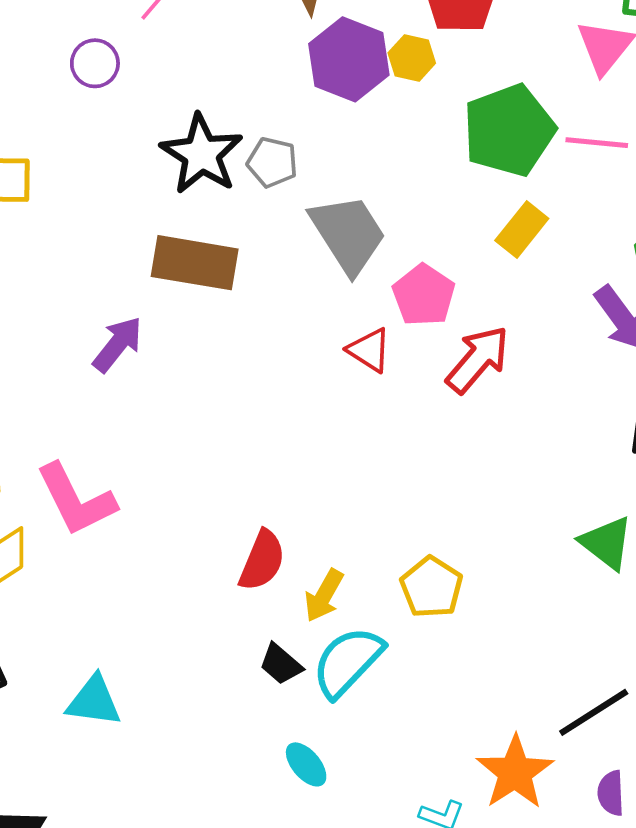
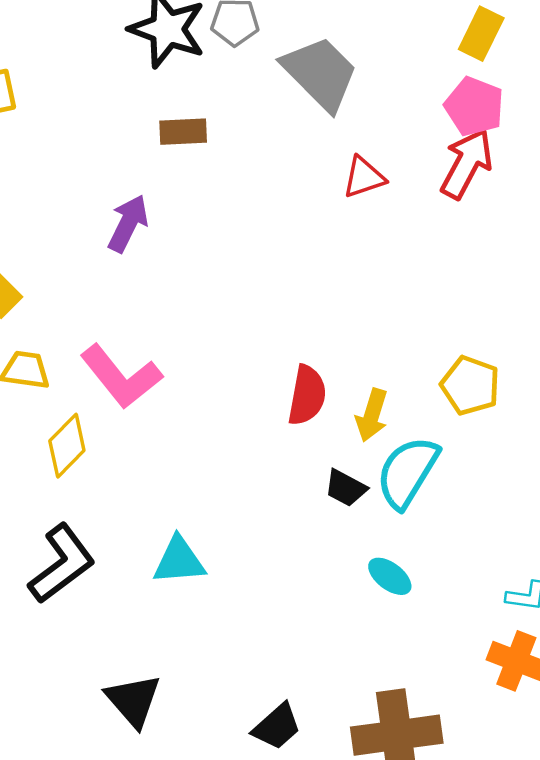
brown rectangle: (195, 263) -> (183, 132), size x0.6
pink pentagon: (424, 295) -> (474, 106), moved
red triangle: (369, 350) -> (364, 177), turned -39

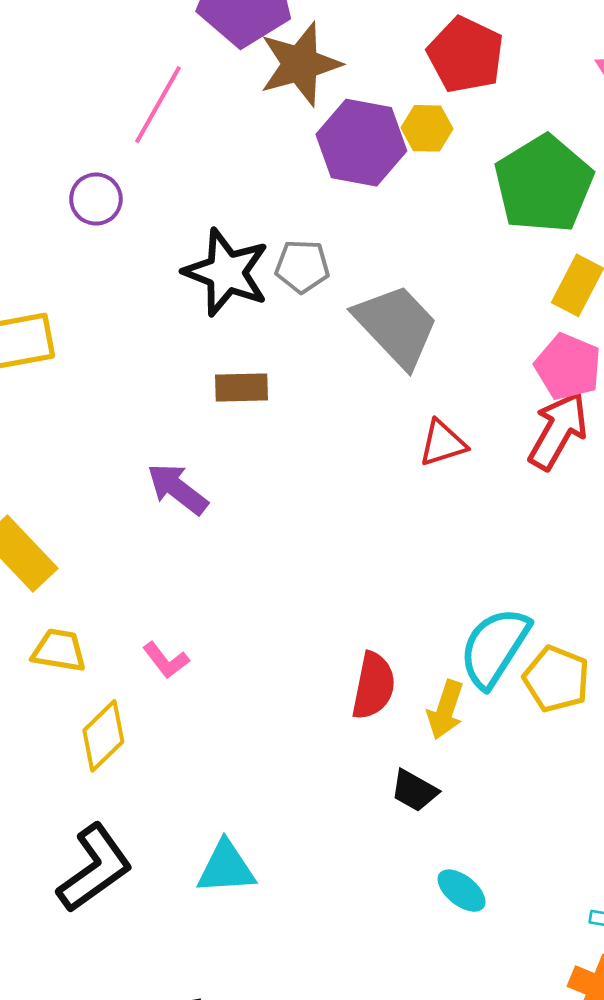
purple arrow: (128, 223) -> (177, 489), turned -80
pink L-shape: (121, 377) -> (166, 660), size x0.5
cyan semicircle: (407, 472) -> (494, 647), moved

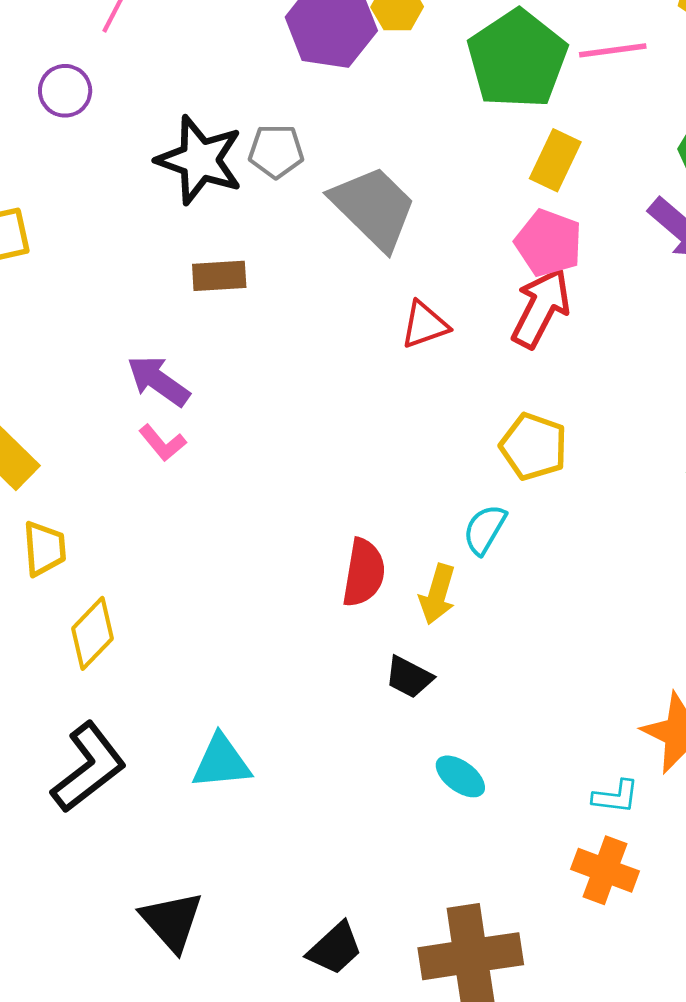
cyan semicircle: (494, 647) -> (485, 529), size x0.6
yellow trapezoid: (59, 650) -> (44, 549), turned 78
pink L-shape: (166, 660) -> (162, 443), moved
yellow pentagon: (556, 679) -> (534, 447), moved

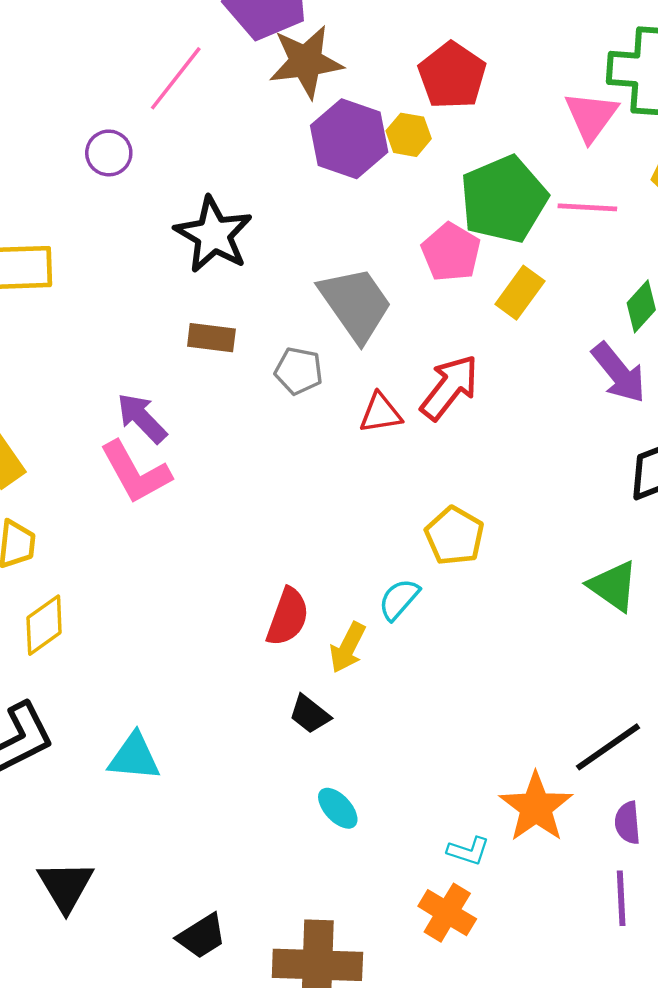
gray pentagon: (276, 151) -> (299, 371), moved
pink pentagon: (549, 243) -> (451, 252), moved
red arrow: (541, 308) -> (450, 387), moved
pink L-shape: (162, 443) -> (135, 472), size x1.8

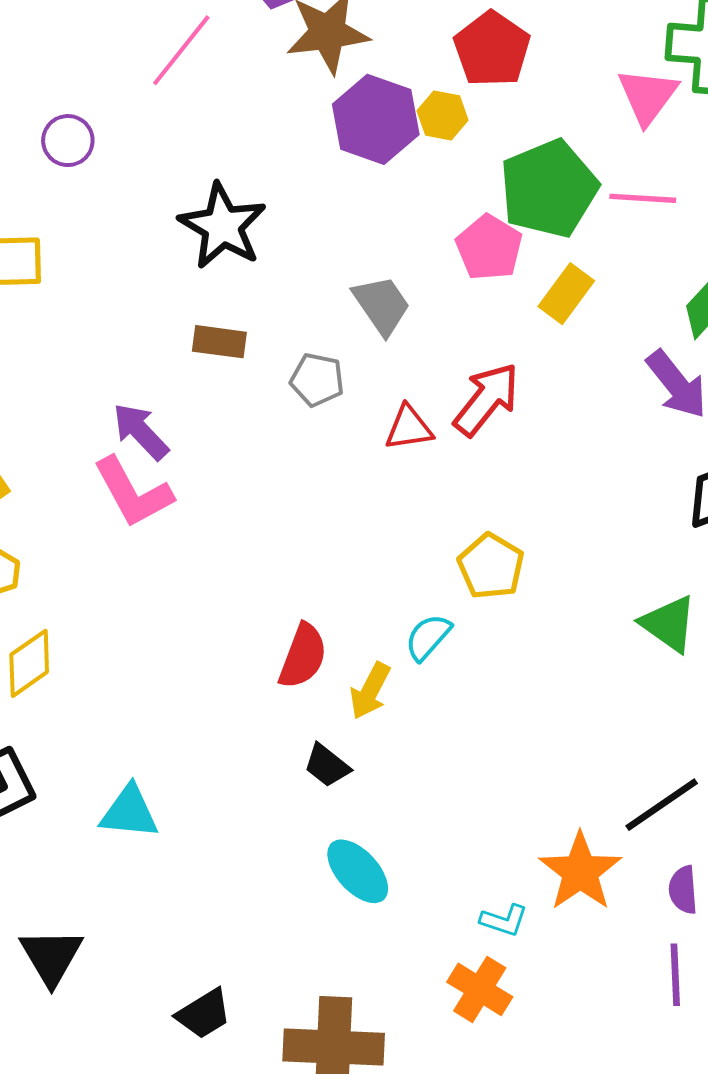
purple circle: (109, 153) -> (68, 141), moved
gray trapezoid: (356, 304) -> (382, 305), size x0.7
cyan ellipse: (338, 808) -> (358, 871), size x1.4

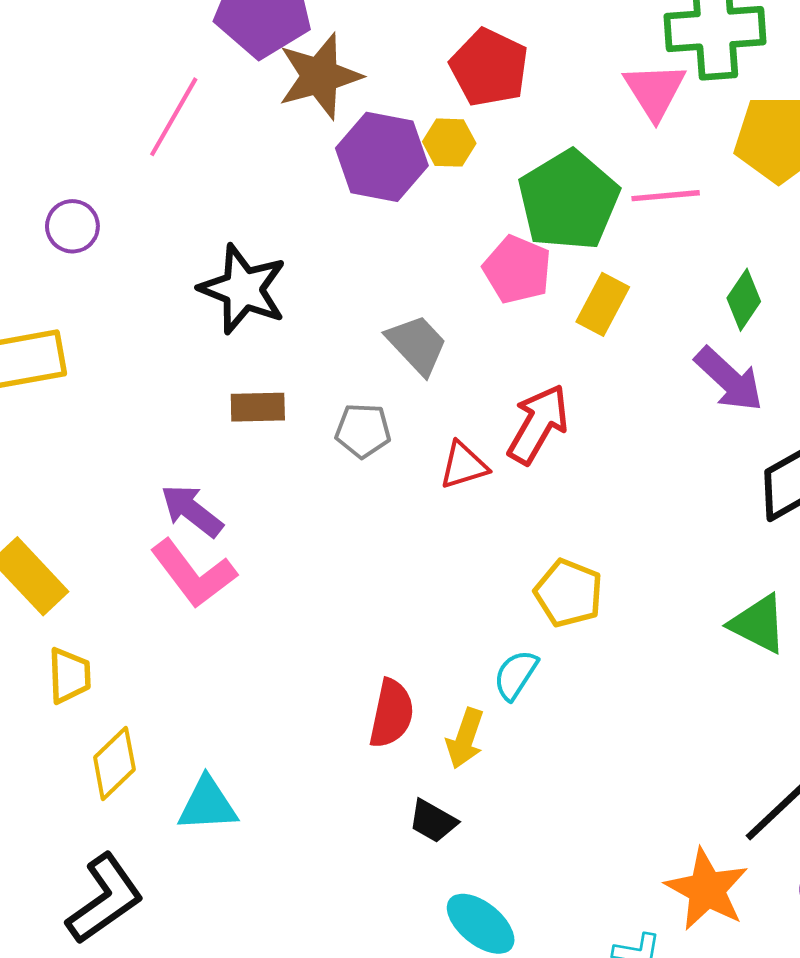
cyan triangle: (129, 812) -> (207, 804), moved

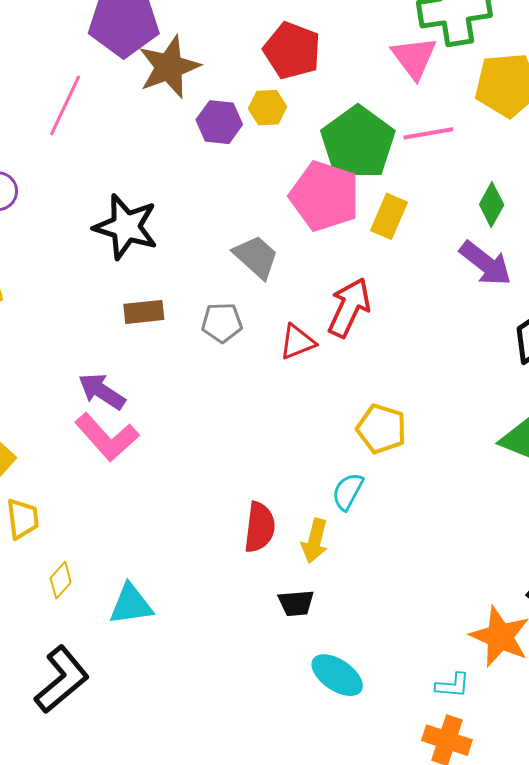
purple hexagon: (382, 157) -> (219, 122), size x0.7
pink pentagon: (517, 270) -> (325, 196), size x1.4
yellow diamond: (114, 763) -> (61, 580), size x0.7
black trapezoid: (433, 821) -> (296, 603), turned -30

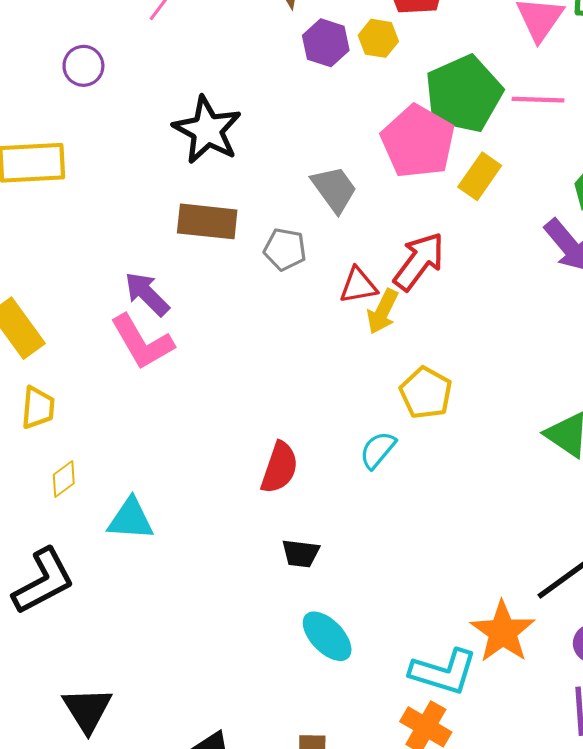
brown rectangle: (144, 312) -> (207, 221), size x1.4
yellow arrow: (315, 541) -> (383, 312), moved
cyan L-shape: (453, 685) -> (443, 672), size x1.8

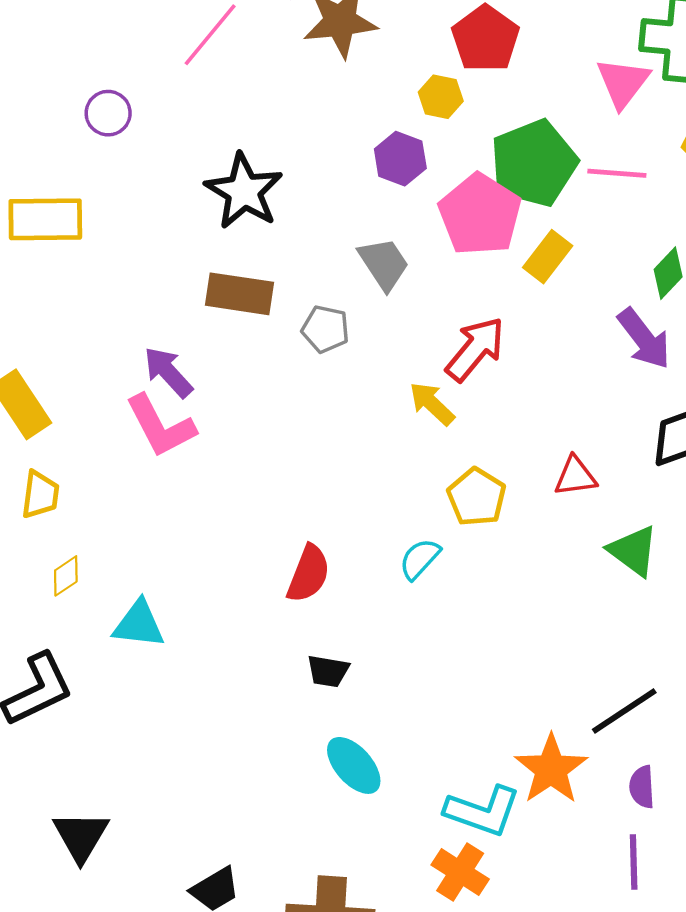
purple hexagon: (326, 43) -> (400, 159), moved
red triangle: (358, 285) -> (575, 476), moved
yellow arrow: (383, 312) -> (432, 404), turned 105

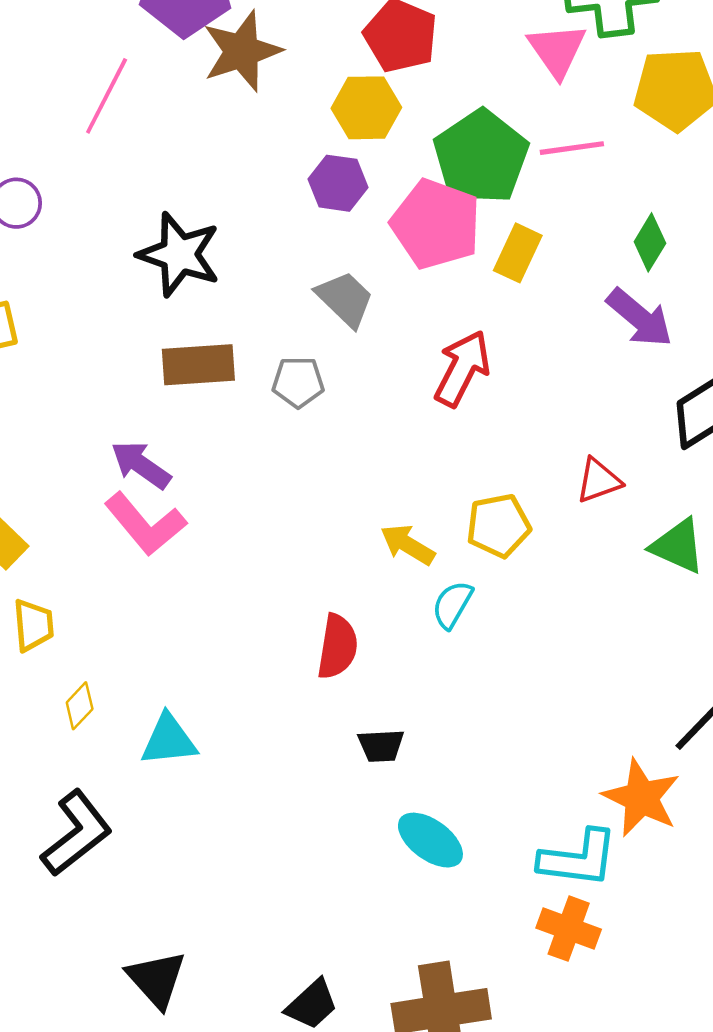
yellow hexagon: (441, 97) -> (366, 108), size x1.4
yellow arrow: (432, 404) -> (408, 545), moved
yellow pentagon: (477, 497) -> (498, 526), turned -30

